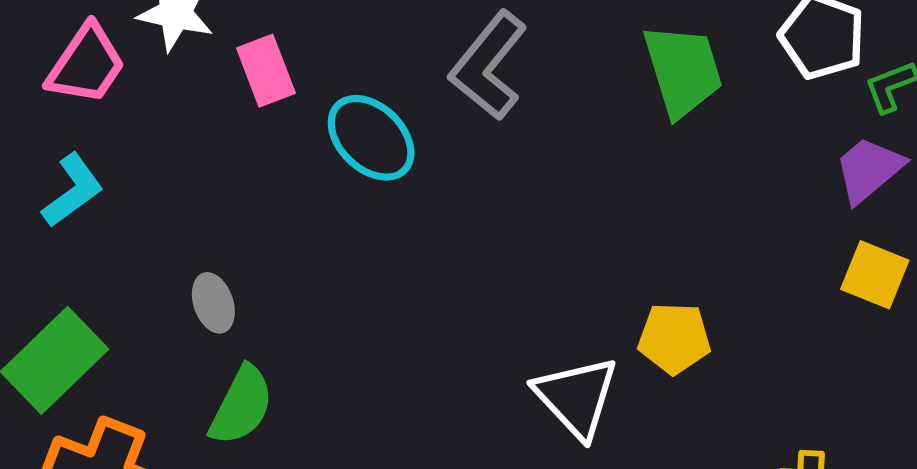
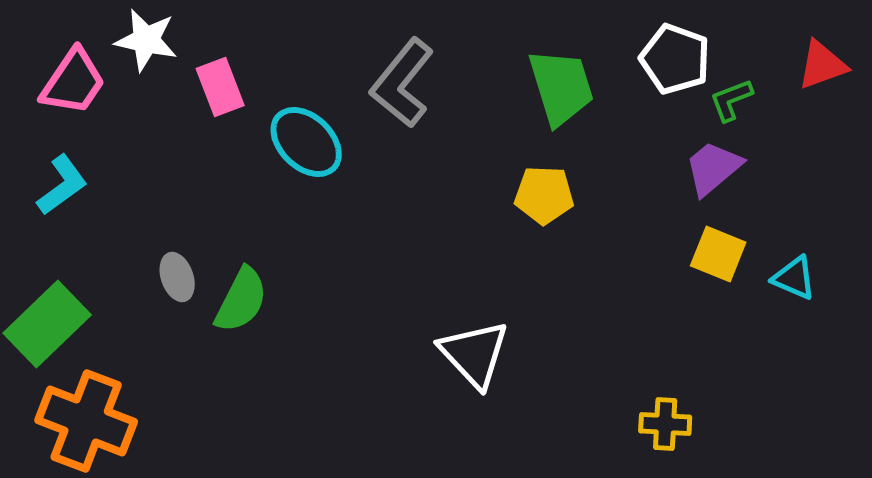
yellow pentagon: (674, 338) -> (544, 195), moved
green semicircle: (241, 406) -> (241, 300), moved

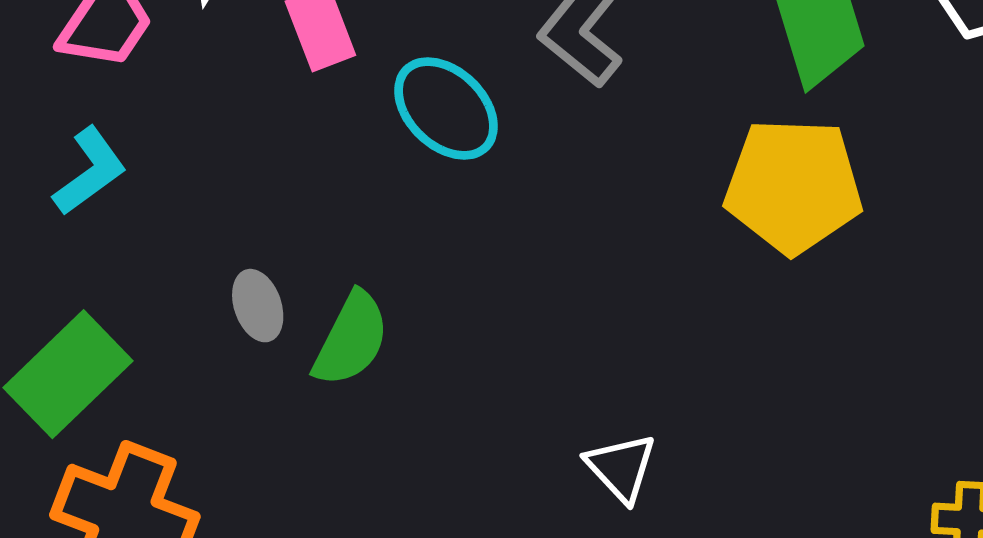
yellow pentagon: (544, 195) -> (793, 186), size x1.6
white triangle: (474, 354) -> (621, 468), moved, size x0.7

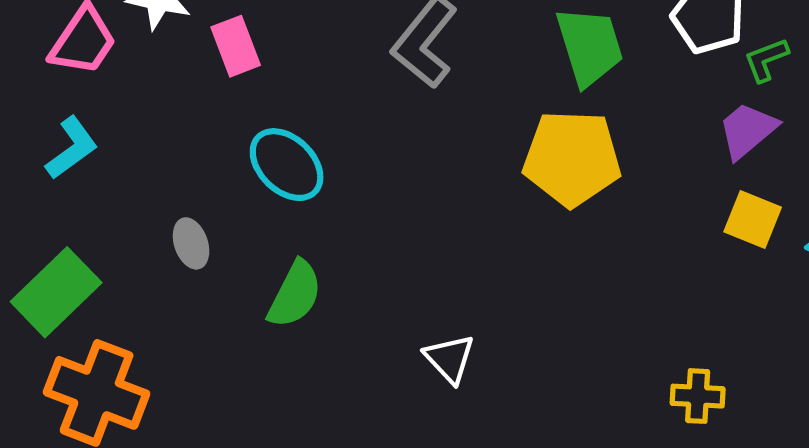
cyan ellipse: (446, 109) -> (287, 165), moved
green semicircle: (351, 339) -> (295, 294), moved

